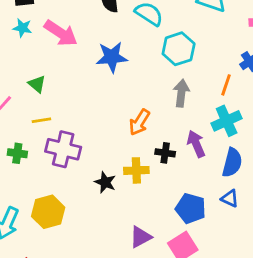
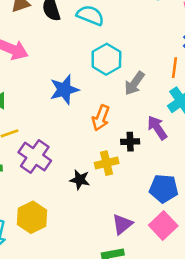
cyan hexagon: (179, 49) -> (106, 59), moved
blue star: (112, 57) -> (64, 90), moved
gray arrow: (181, 93) -> (134, 83), turned -140
purple cross: (63, 149) -> (35, 156), turned 32

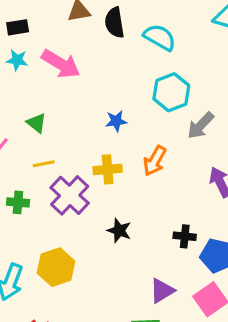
blue star: (64, 90) -> (116, 121), size x0.6
black cross: (130, 142) -> (185, 236), moved
yellow cross: (107, 163) -> (108, 169), moved

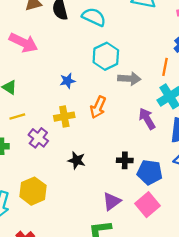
gray arrow: (201, 126) -> (129, 79), turned -125
purple cross: (70, 195) -> (38, 138), size x0.7

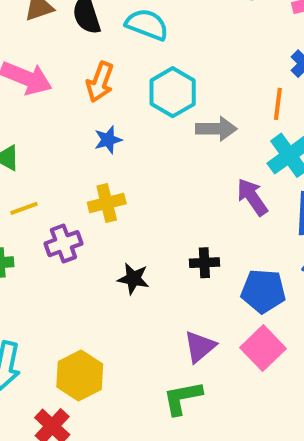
orange arrow: (98, 107) -> (100, 82), moved
purple cross: (38, 138) -> (63, 244), turned 36
black cross: (125, 160) -> (204, 263), moved
yellow hexagon: (33, 191) -> (80, 376), moved

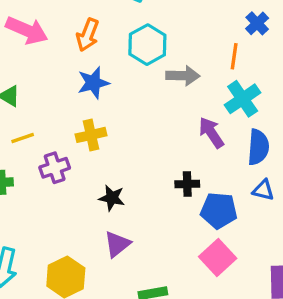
blue star: (108, 140) -> (93, 83), size x1.4
black cross: (204, 263) -> (187, 184), moved
purple triangle: (200, 347) -> (117, 244), moved

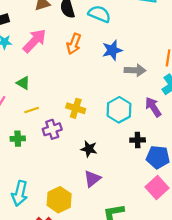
pink arrow: (27, 30) -> (35, 41), turned -70
cyan hexagon: (147, 45) -> (119, 110), moved
blue star: (93, 83) -> (112, 50), moved
yellow cross: (91, 135) -> (76, 108), turned 30

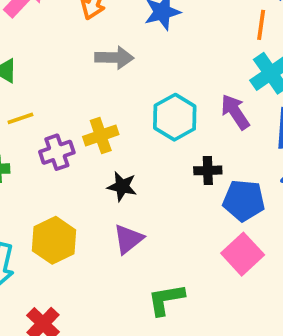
gray arrow: (135, 70) -> (114, 58), moved
yellow cross: (76, 108) -> (101, 136), moved, turned -36
yellow hexagon: (59, 200) -> (54, 240), moved

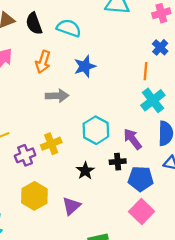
purple arrow: (235, 112) -> (133, 139), moved
black star: (122, 186) -> (85, 171), moved, turned 30
yellow hexagon: (54, 240) -> (34, 196), moved

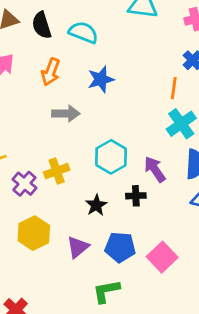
purple cross: (25, 155) -> (24, 184), turned -30
blue pentagon: (141, 179) -> (120, 247), moved

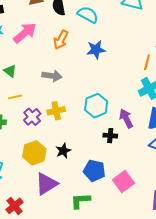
gray arrow: (66, 114) -> (52, 76), moved
black star: (96, 205) -> (63, 151), moved
purple triangle: (78, 247) -> (46, 184), moved, size x1.4

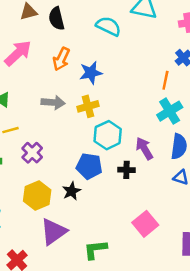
cyan semicircle: (88, 15) -> (108, 26), moved
blue star: (96, 50) -> (91, 73), moved
yellow cross: (56, 111) -> (88, 106), moved
blue pentagon: (94, 171) -> (89, 166), moved

